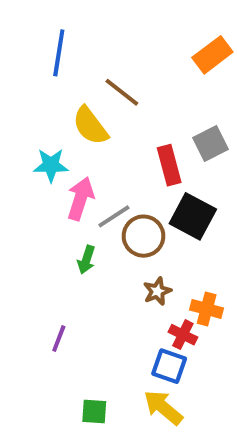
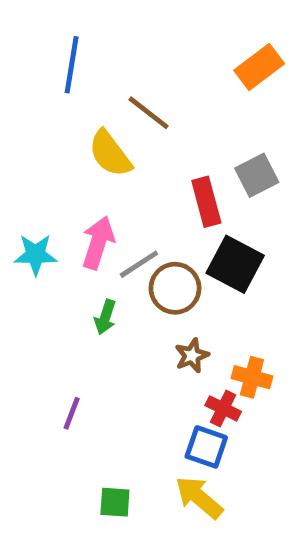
cyan star: (51, 165) -> (36, 255), moved

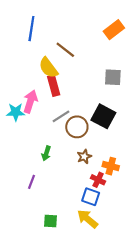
gray square: (257, 175) -> (113, 77), turned 30
red rectangle: (206, 202) -> (54, 86), moved
pink arrow: (98, 243) -> (30, 102), moved
green arrow: (105, 317) -> (46, 153), moved

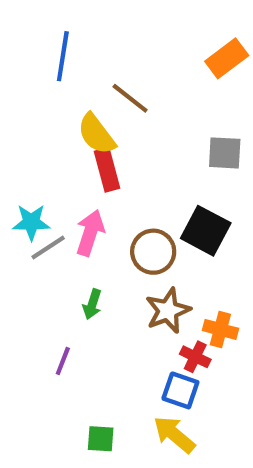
pink arrow: (30, 102) -> (90, 233), moved
gray line: (61, 116) -> (48, 247), moved
brown star: (84, 157) -> (168, 311), size x1.5

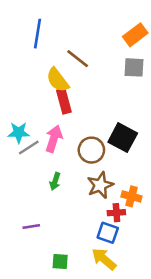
gray square: (225, 153) -> (134, 67), moved
red cross: (195, 357) -> (116, 213), turned -30
purple line: (63, 361) -> (31, 226), moved, turned 60

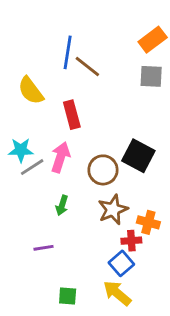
blue line: (38, 34) -> (68, 52), moved
yellow semicircle: (58, 80) -> (31, 91), moved
purple line: (31, 226) -> (43, 248), moved
blue square: (108, 233) -> (121, 263), turned 30

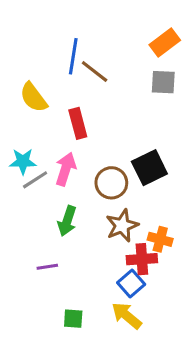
black square: (138, 156) -> (149, 168), turned 36
green arrow: (62, 205) -> (67, 221), size x1.4
red cross: (131, 241) -> (142, 259), size x1.4

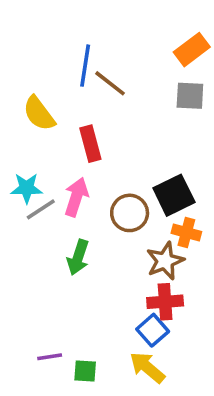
brown star: (122, 226) -> (165, 261), moved
orange cross: (160, 239) -> (186, 232), moved
purple line: (47, 267) -> (50, 357), moved

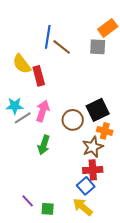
gray square: (190, 96) -> (98, 47), moved
red rectangle: (90, 144) -> (39, 76), moved
purple line: (50, 357) -> (28, 201), turned 56

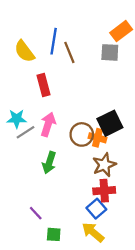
brown line: (62, 47) -> (69, 52), turned 30
yellow semicircle: (22, 64) -> (24, 51), moved
orange cross: (105, 131) -> (97, 138), moved
purple line: (28, 201) -> (36, 213), moved

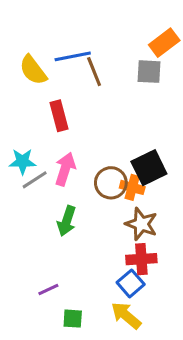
blue line: (54, 41) -> (73, 56), turned 70
brown star: (104, 165) -> (141, 224), turned -30
purple line: (36, 213) -> (48, 290), turned -72

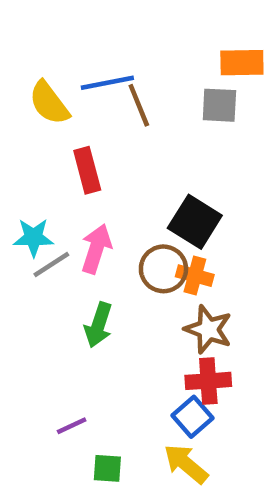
orange rectangle: (164, 43) -> (242, 63), turned 36
black square: (149, 168) -> (195, 222), moved, turned -32

